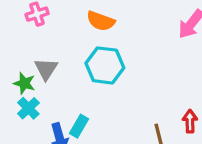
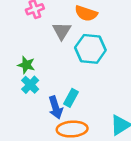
gray triangle: (46, 69) -> (62, 31), moved

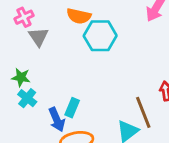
gray triangle: (62, 31) -> (38, 37), moved
cyan hexagon: (90, 49) -> (100, 36), moved

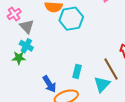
cyan cross: (27, 98) -> (26, 46), moved
cyan rectangle: (72, 108) -> (77, 71), moved

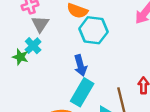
cyan rectangle: (77, 71) -> (82, 92), size x1.6
blue arrow: (49, 84) -> (80, 66), moved

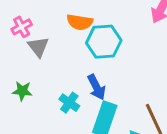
cyan cross: (33, 46) -> (69, 103), moved

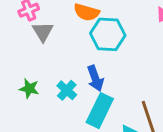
green star: (22, 91) -> (29, 89), moved

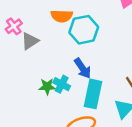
gray triangle: (43, 32) -> (30, 41), turned 42
green star: (29, 89) -> (47, 87), moved

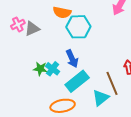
pink cross: (14, 26) -> (18, 24), moved
cyan rectangle: (93, 94) -> (77, 81), turned 30

